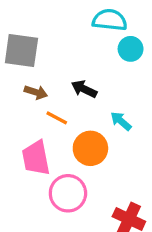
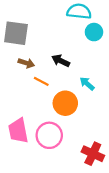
pink trapezoid: (36, 158) -> (18, 131), moved

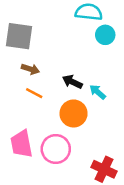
black arrow: (61, 61) -> (72, 82), moved
orange line: (41, 81) -> (34, 93), moved

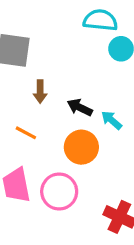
brown arrow: (30, 69) -> (40, 92), moved, turned 72
orange line: (34, 93) -> (26, 133), moved

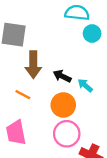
brown arrow: (40, 92) -> (33, 65), size x1.6
pink circle: (59, 192) -> (67, 134), moved

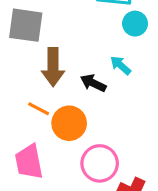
cyan arrow: (85, 85) -> (121, 65), moved
orange circle: (63, 105) -> (69, 123), moved

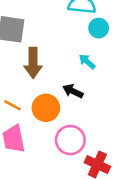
black arrow: (93, 83) -> (73, 91), moved
orange line: (39, 109) -> (12, 105), moved

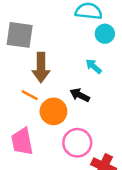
orange line: (12, 105) -> (30, 95), moved

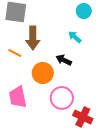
orange line: (30, 95) -> (15, 53), moved

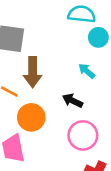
orange circle: (43, 73) -> (31, 117), moved
pink circle: (62, 98) -> (83, 135), moved

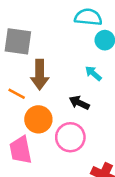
pink circle: (83, 135) -> (70, 137), moved

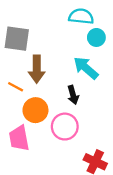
cyan arrow: (93, 73) -> (86, 68), size x1.6
black arrow: (79, 103) -> (73, 95), turned -132

